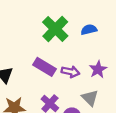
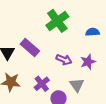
blue semicircle: (89, 30) -> (93, 32), moved
purple rectangle: (45, 67) -> (30, 48), moved

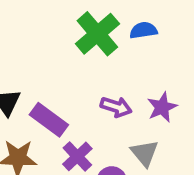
blue semicircle: (93, 32) -> (143, 30), moved
purple rectangle: (30, 48) -> (49, 120), moved

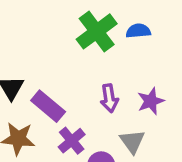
purple arrow: (116, 107) -> (109, 98), turned 60

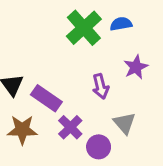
purple star: (151, 101) -> (136, 67), moved

